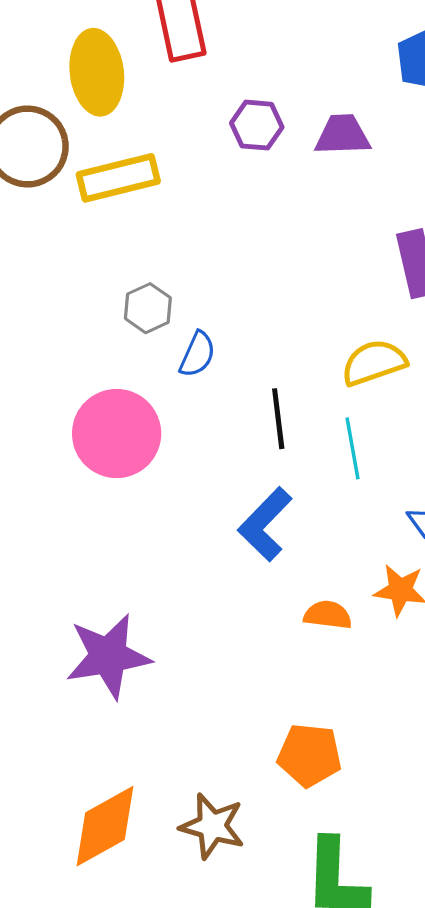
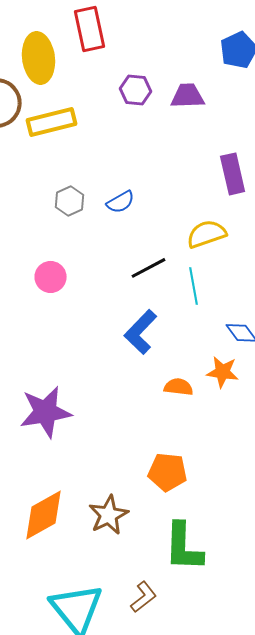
blue semicircle: (197, 354) -> (121, 202), moved, turned 36
black line: (278, 419) -> (149, 268), turned 69
pink circle: (117, 434) -> (51, 277), size x0.6
brown star: (212, 826) -> (109, 515), turned 30

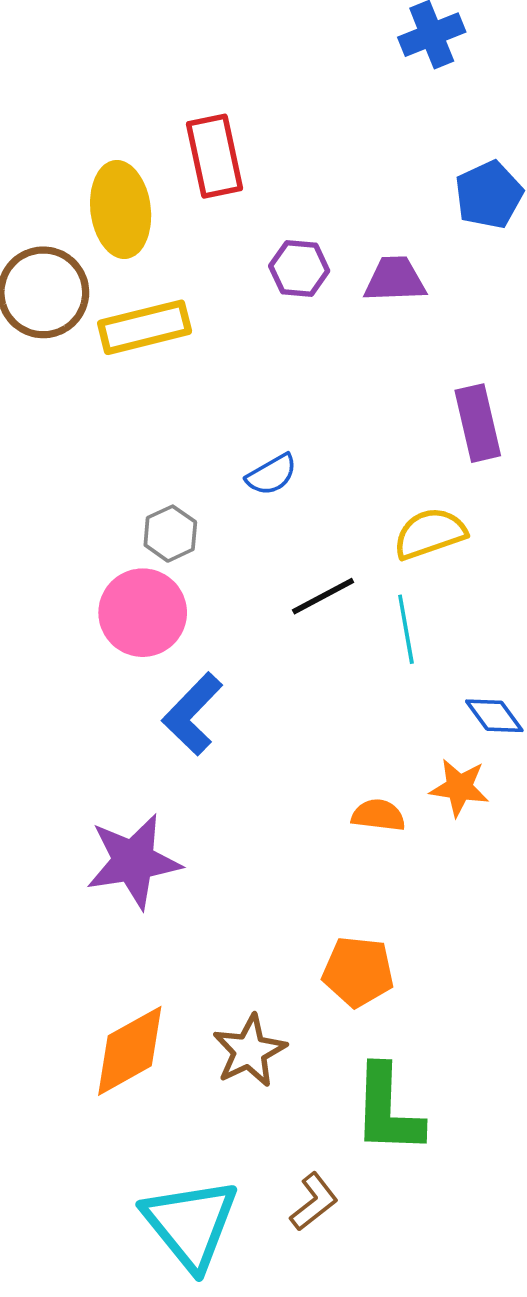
gray hexagon: (70, 201) -> (170, 534), moved
pink circle: (51, 277) -> (143, 613), size x1.5
blue L-shape: (141, 332) -> (192, 714), moved

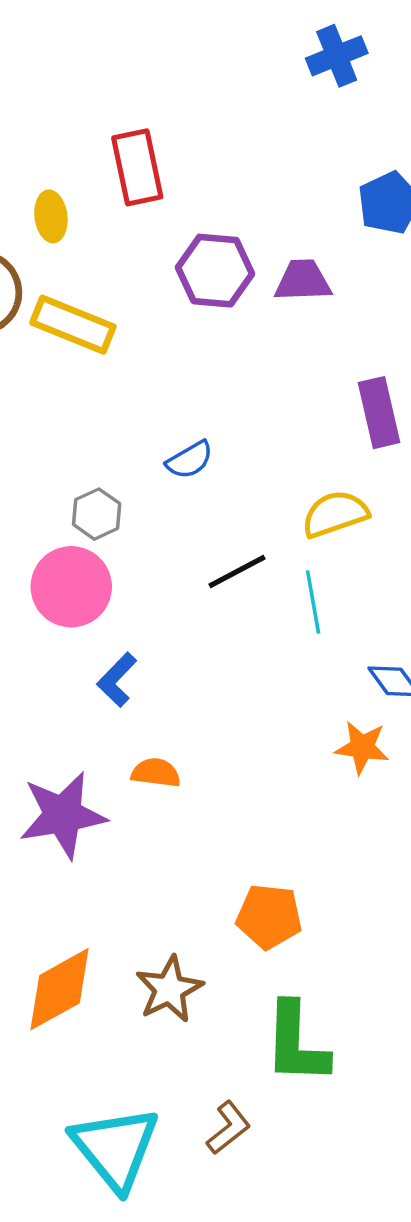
yellow ellipse: (121, 209) -> (51, 216), size x0.6
purple hexagon: (299, 268) -> (215, 271), size x1.4
yellow rectangle: (145, 327) -> (73, 325), turned 36
blue L-shape: (192, 714) -> (117, 680), size x0.7
orange semicircle: (378, 815) -> (156, 773), moved

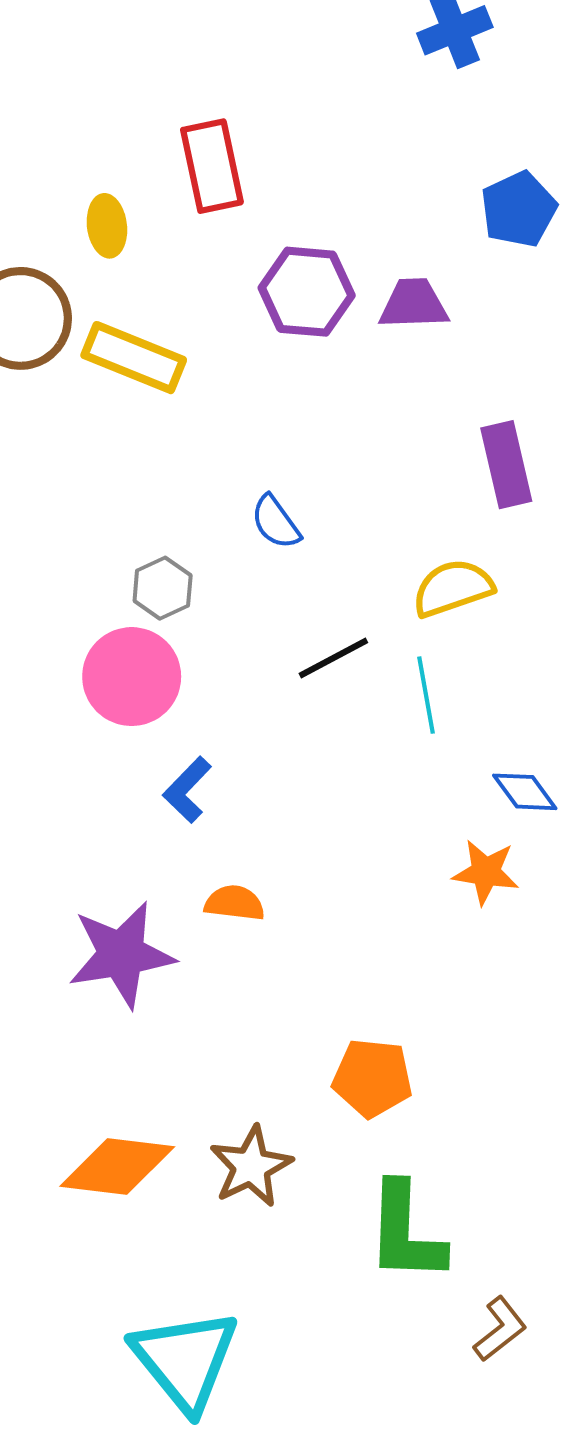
blue semicircle: (190, 460) -> (276, 522), turned 84
orange diamond: (59, 989) -> (117, 1166), turned 36
brown L-shape: (229, 1128) -> (500, 1329), moved

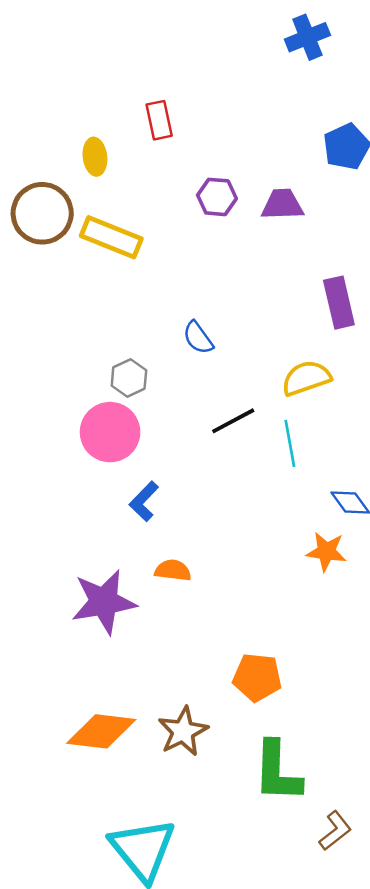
red rectangle: (212, 166) -> (159, 120), size x0.7
purple hexagon: (307, 292) -> (217, 197), size x0.7

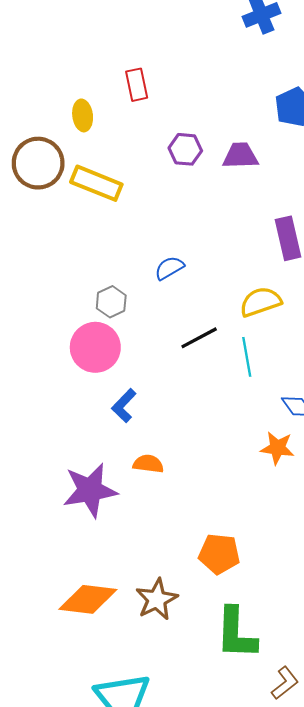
blue semicircle: (198, 338) -> (169, 268), turned 96

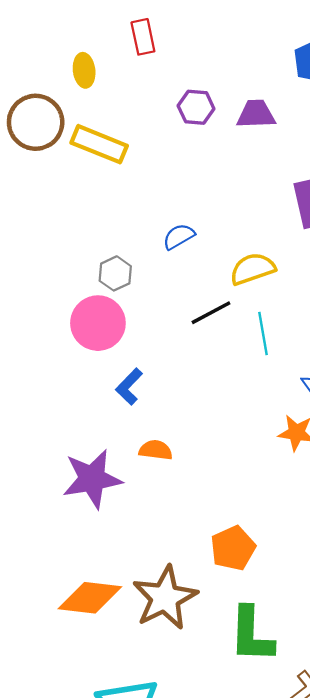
yellow semicircle: (260, 302) -> (253, 269), moved
orange pentagon: (219, 554) -> (233, 548), turned -30
brown star: (157, 599) -> (165, 598), size x1.4

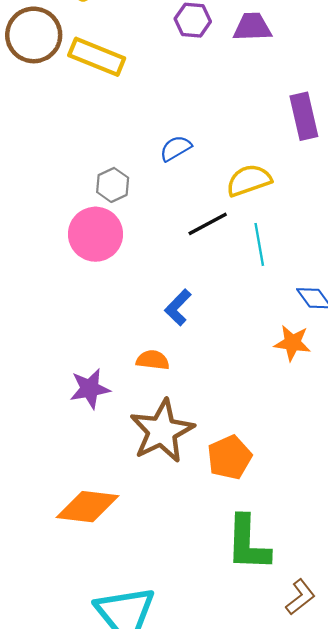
blue L-shape: (129, 387) -> (178, 307), moved
purple star: (92, 479) -> (90, 389), size x0.7
brown star: (165, 598) -> (162, 431), moved

